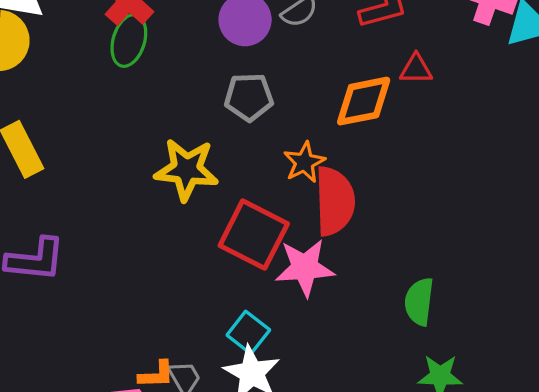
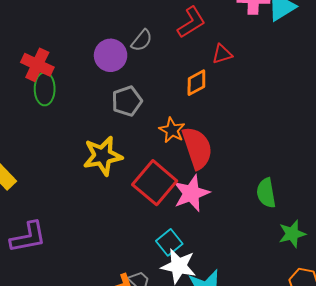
orange diamond: (364, 101) -> (196, 83), size x0.7
red square: (254, 235) -> (155, 183), turned 30
cyan square: (248, 332) -> (169, 242), turned 30

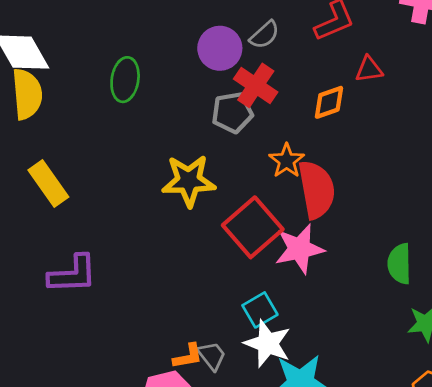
red cross: (37, 65) -> (256, 85), moved

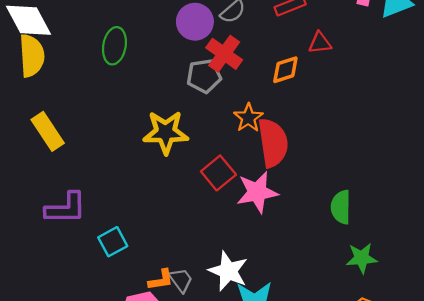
red square: (253, 227) -> (218, 173), size x0.7
cyan square: (260, 310) -> (113, 242), moved

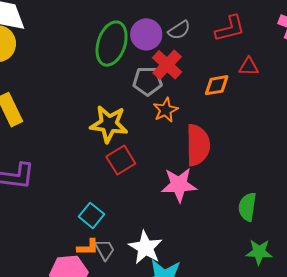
green ellipse: (114, 46) -> (112, 44), moved, size x1.4
orange star: (248, 118) -> (166, 110), moved
red square: (218, 173) -> (121, 160), moved
cyan square: (113, 242) -> (92, 215), moved, turned -30

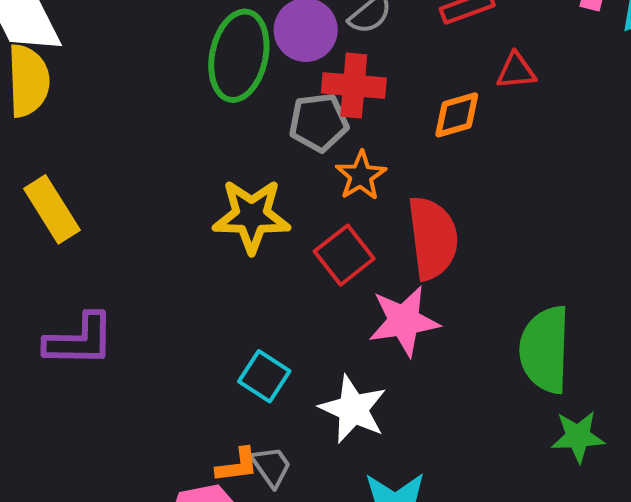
red cross: (167, 65) -> (354, 86), turned -32
red square: (121, 160) -> (344, 255), moved
green semicircle: (247, 207) -> (545, 350), size x1.5
cyan square: (92, 215) -> (264, 376), moved
white star: (145, 248) -> (353, 409), moved

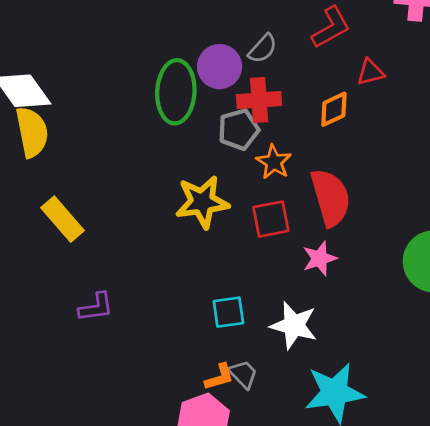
red square: (344, 255) -> (271, 219), turned 36
pink star: (404, 321) -> (320, 258), size x0.7
purple L-shape: (80, 340) -> (96, 307), size x0.7
cyan square: (264, 376) -> (228, 312), turned -32

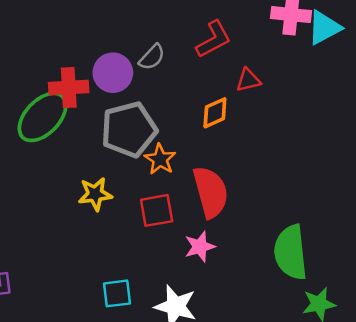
green ellipse: (176, 92) -> (43, 117), moved, turned 40
red cross: (259, 100) -> (69, 88), moved
gray pentagon: (239, 129) -> (129, 129), size x1.5
yellow star: (202, 202) -> (95, 194), size x0.7

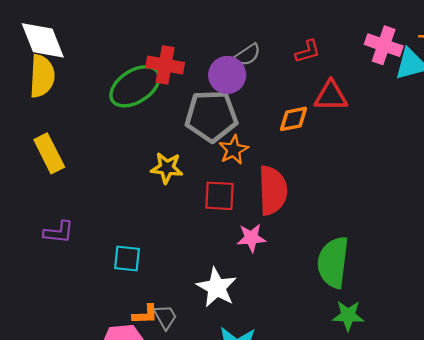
red L-shape: (214, 39) -> (308, 51), size x0.7
purple circle: (113, 73) -> (227, 75), moved
red triangle: (248, 80) -> (331, 96), size x1.4
cyan square: (117, 293) -> (127, 259), moved

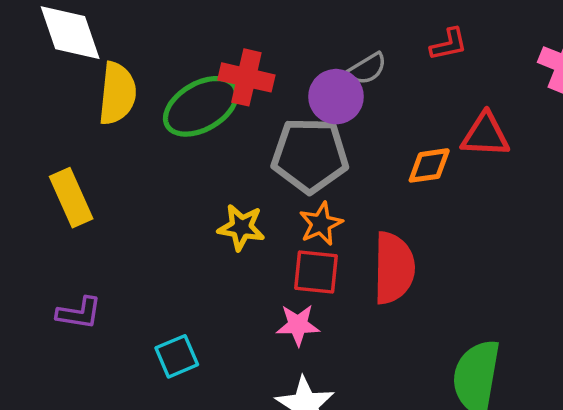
red L-shape: (308, 51) -> (449, 44), moved
yellow semicircle: (42, 76) -> (117, 93), moved
orange star: (233, 150) -> (321, 224), moved
pink star: (251, 238) -> (298, 325), moved
cyan square: (127, 259) -> (177, 356), turned -32

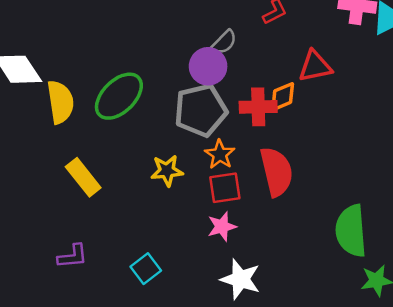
red cross: (246, 77) -> (258, 107), moved
yellow rectangle: (71, 198) -> (83, 177), moved

